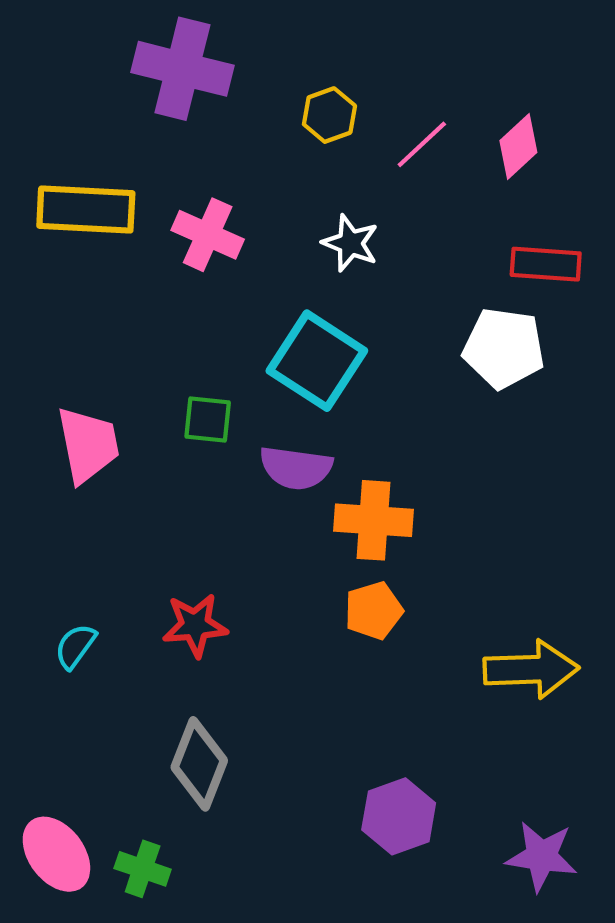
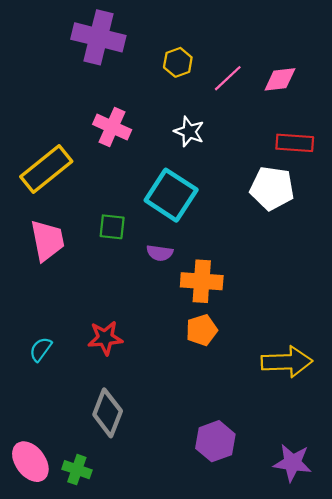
pink diamond: (518, 147) -> (280, 79), turned 36
yellow rectangle: (86, 210) -> (46, 169), moved, turned -42
purple semicircle: (296, 468) -> (160, 253), size x0.7

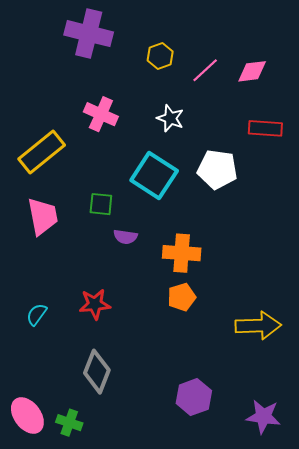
white pentagon: (272, 188) -> (217, 169), moved
purple semicircle: (160, 253) -> (125, 237), moved

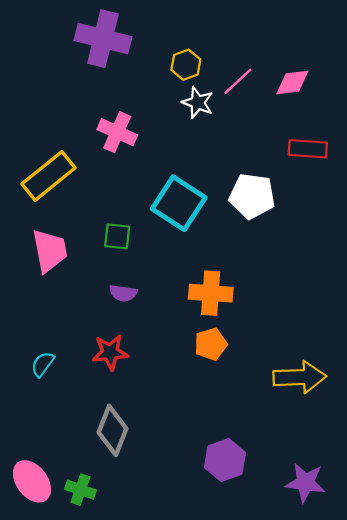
white star: (170, 118) -> (198, 103), moved
purple semicircle: (125, 237) -> (123, 293), moved

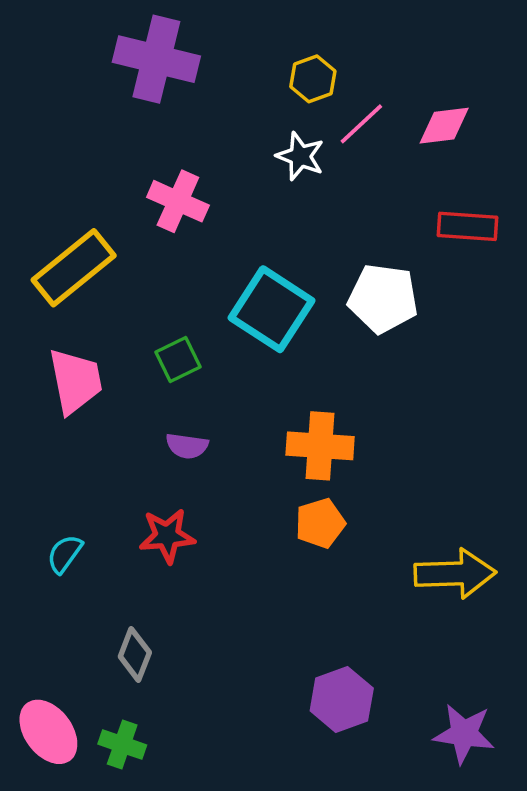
yellow hexagon: (186, 65) -> (313, 79), moved
green square: (117, 236) -> (178, 360), turned -32
gray diamond: (112, 430) -> (135, 655), moved, size x0.7

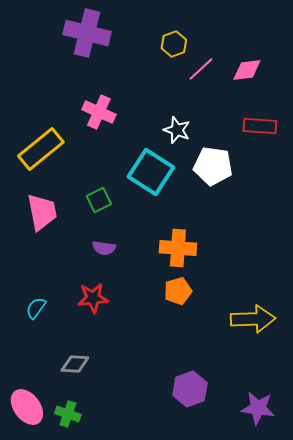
white star: (300, 156) -> (177, 130), moved
gray diamond: (135, 655) -> (75, 364), turned 72

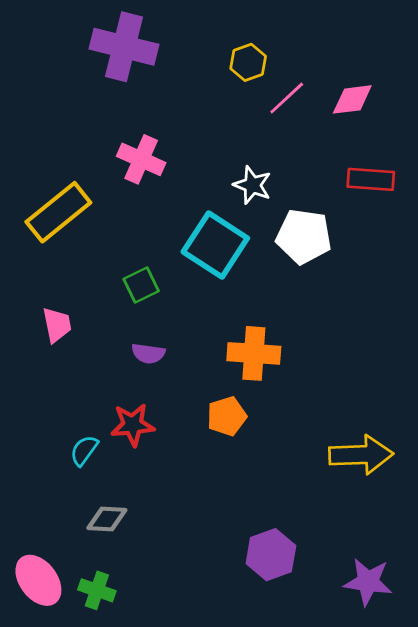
pink trapezoid: (42, 212) -> (57, 325), moved, size x0.7
orange pentagon: (178, 291) -> (227, 416), moved
cyan semicircle: (36, 308) -> (84, 450), moved

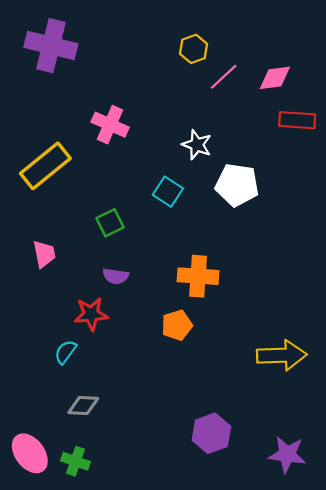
purple cross: (124, 47) -> (51, 46), moved
red rectangle: (371, 179) -> (297, 120), moved
cyan square: (215, 245) -> (168, 192), size x0.6
red star: (133, 425) -> (91, 314), moved

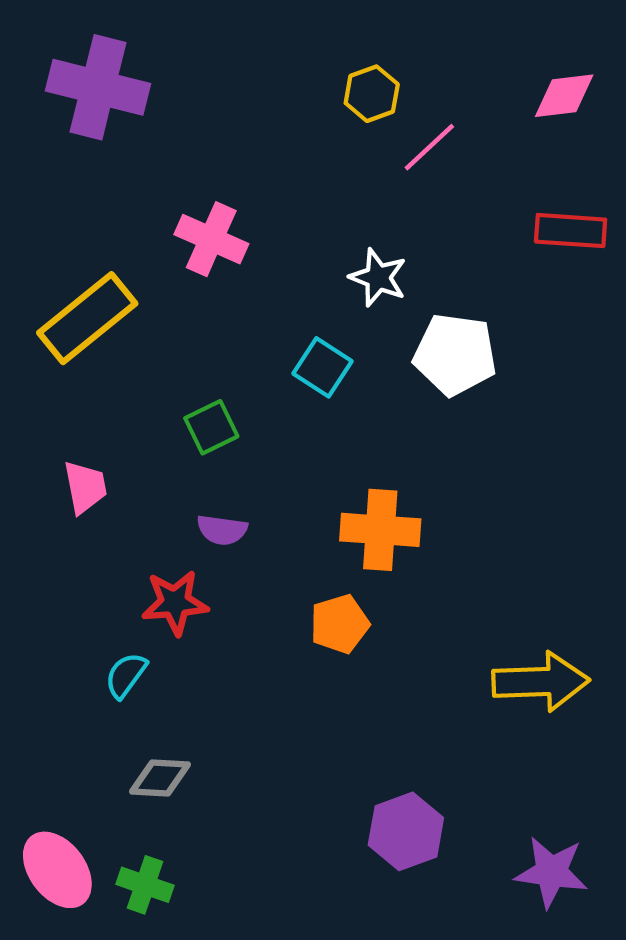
pink diamond: (275, 78) -> (564, 96), moved

